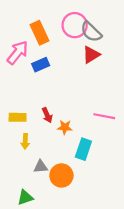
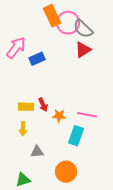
orange rectangle: (40, 33) -> (52, 16), moved
pink line: (104, 116) -> (87, 115), moved
yellow rectangle: (18, 117) -> (26, 107), moved
orange circle: (61, 175) -> (66, 172), moved

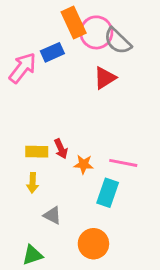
red triangle: (83, 50) -> (105, 78), moved
blue rectangle: (37, 59) -> (52, 52), moved
gray triangle: (37, 152) -> (52, 215), turned 32

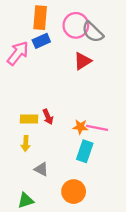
orange rectangle: (74, 23) -> (40, 18), moved, turned 30
orange star: (84, 164) -> (80, 127), moved

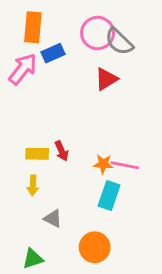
orange rectangle: (40, 18) -> (33, 27), moved

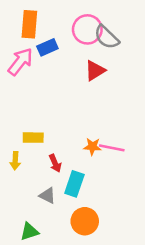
red arrow: (62, 151) -> (55, 163), moved
yellow arrow: (33, 185) -> (15, 161), moved
cyan rectangle: (109, 195) -> (74, 184), moved

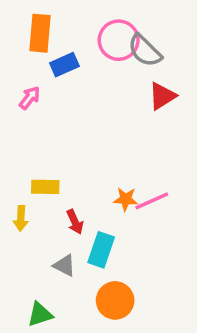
pink arrow: (20, 62) -> (30, 98), moved, size x0.6
red triangle: (95, 71) -> (162, 96), moved
pink line: (112, 148) -> (152, 201), turned -35

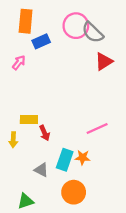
orange star: (126, 199) -> (83, 158), moved
red arrow: (75, 222) -> (45, 133), moved

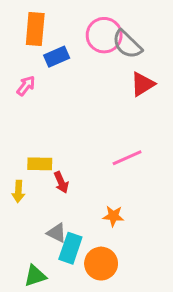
pink line: (97, 128) -> (127, 158), moved
cyan rectangle: (65, 160) -> (70, 248), moved

